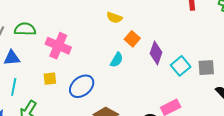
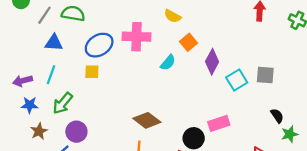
pink cross: (58, 46) -> (136, 37), moved, turned -30
gray square: (206, 68) -> (265, 75), moved
blue ellipse: (82, 86) -> (99, 45), moved

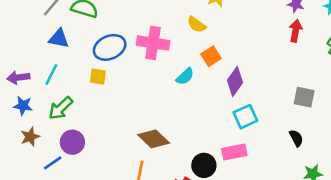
gray square: (265, 75) -> (304, 97), moved
cyan square: (237, 80) -> (245, 117), moved
black semicircle: (277, 116) -> (296, 138), moved

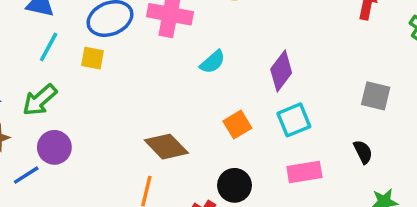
orange square: (211, 56) -> (237, 125), moved
cyan line: (51, 74) -> (49, 47), moved
pink rectangle: (234, 152) -> (304, 172), moved

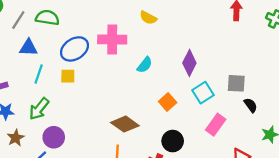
gray square: (376, 96) -> (236, 83), moved
pink rectangle: (304, 172) -> (216, 125), turned -35

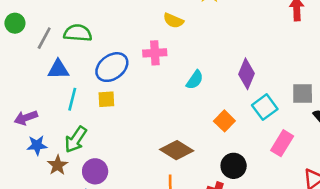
yellow semicircle: (148, 18) -> (173, 21), moved
pink cross: (112, 39) -> (155, 53), size x0.7
brown star: (16, 138) -> (58, 165), moved

